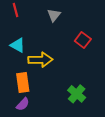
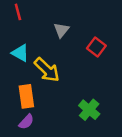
gray triangle: (54, 15) -> (61, 30), moved
yellow arrow: (40, 60) -> (47, 70), turned 45

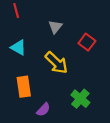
yellow arrow: (47, 70) -> (56, 63), moved
purple semicircle: (26, 122) -> (43, 110), moved

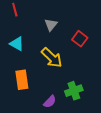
green cross: (80, 99) -> (74, 91), turned 30
purple semicircle: (43, 110) -> (50, 102), moved

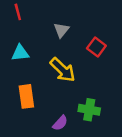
cyan triangle: (17, 44) -> (20, 53), turned -35
green cross: (74, 91) -> (89, 110), turned 30

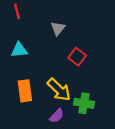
red square: (96, 47) -> (77, 57), moved
yellow arrow: (63, 70) -> (59, 90), moved

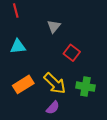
orange rectangle: (25, 91) -> (23, 84), turned 66
green cross: (84, 103) -> (85, 87), moved

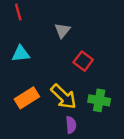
purple semicircle: (53, 108) -> (71, 125), moved, turned -48

